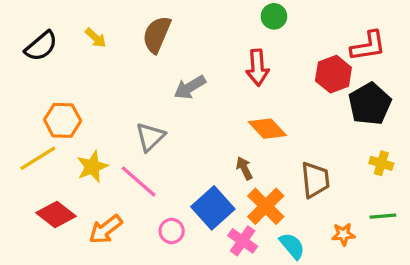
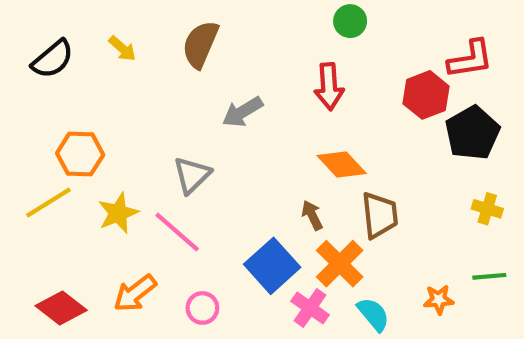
brown trapezoid: (315, 180) -> (380, 215), moved
red diamond: (56, 214) -> (61, 308), moved
pink circle: (172, 231) -> (202, 308), moved

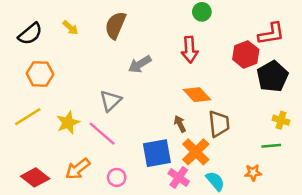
orange hexagon: (80, 154) -> (40, 74), moved
blue square: (272, 266) -> (157, 153), turned 32
green line: (489, 276) -> (271, 146), moved

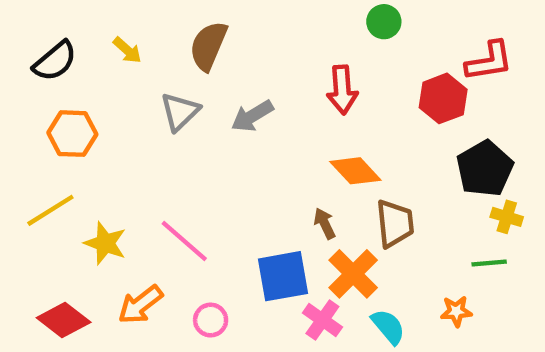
green circle: (202, 12) -> (384, 22), moved
black pentagon: (272, 76) -> (485, 169), moved
gray triangle: (111, 101) -> (180, 112), moved
yellow star: (68, 123) -> (105, 243), moved, turned -30

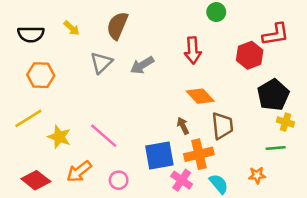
black semicircle: (55, 61) -> (31, 34), turned 40
orange cross: (353, 274) -> (199, 154), turned 32

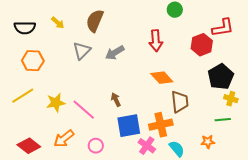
brown arrow: (183, 126) -> (116, 100), moved
yellow star: (59, 137) -> (56, 103), moved, turned -30

